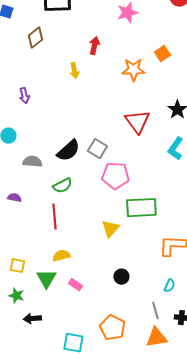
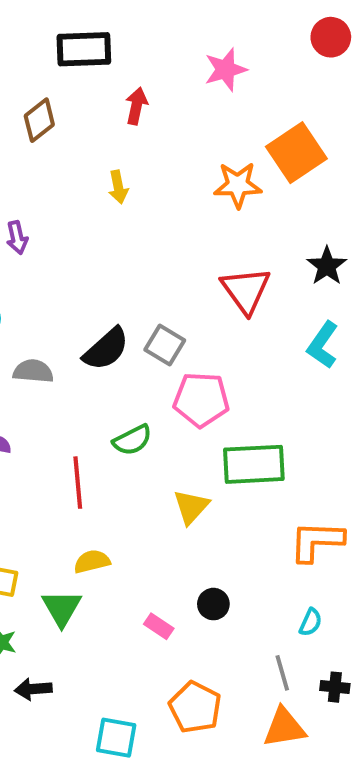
red arrow: (94, 46) -> (136, 106), moved
orange square: (162, 54) -> (296, 153), size x1.8
green semicircle: (62, 186) -> (132, 440), moved
pink rectangle: (75, 285) -> (159, 626), moved

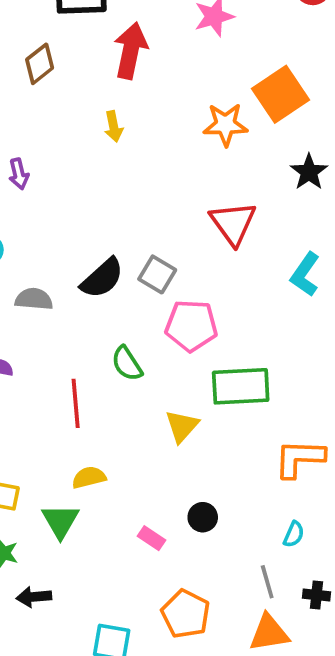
red arrow: (136, 106) -> (131, 51), size x1.6
black star: (327, 266) -> (309, 172), moved
green semicircle: (132, 440) -> (127, 364), turned 84

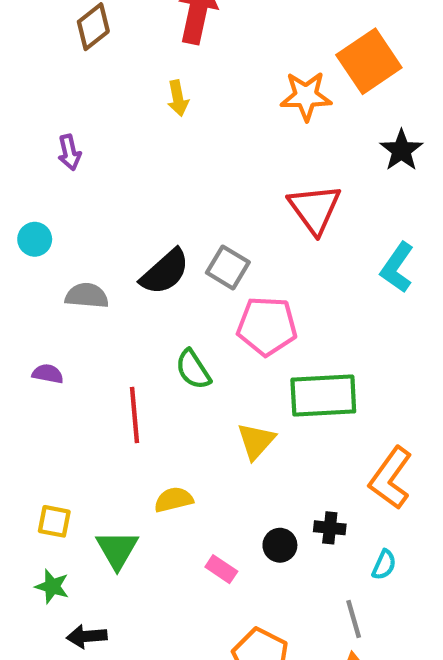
orange L-shape: (299, 458) -> (391, 478), turned -56
yellow semicircle: (89, 477) -> (174, 500), moved
black cross: (317, 595) -> (330, 528), moved

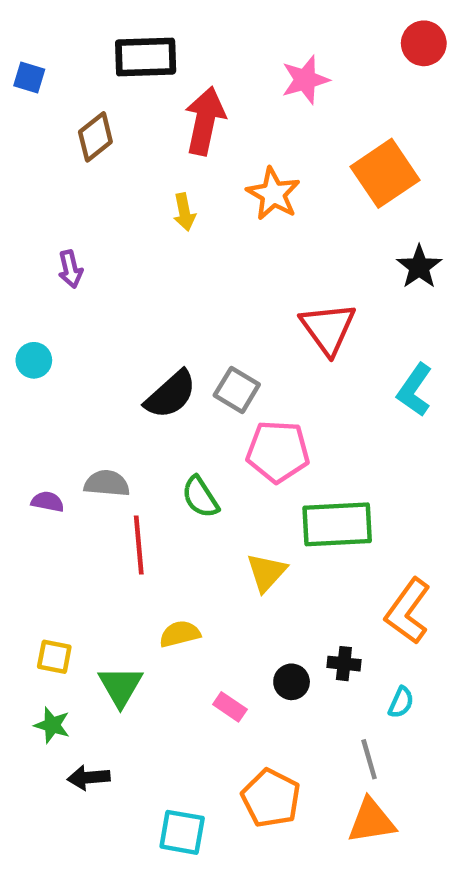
orange star: (306, 96) -> (273, 194), moved, turned 30
gray semicircle: (87, 296) -> (107, 483), moved

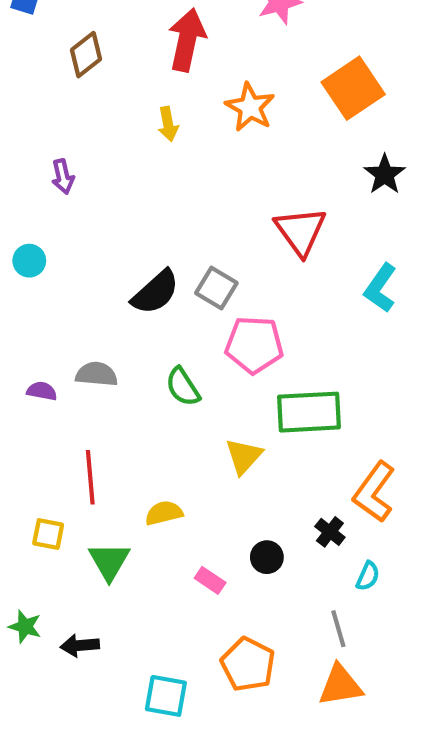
red line: (139, 545) -> (90, 477), moved
black cross: (344, 664) -> (330, 532), moved, turned 32
green star: (52, 725) -> (25, 627), moved

